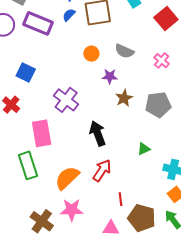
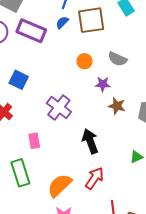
brown star: (124, 98) -> (117, 106), turned -30
pink rectangle: (42, 133) -> (34, 141), size x0.6

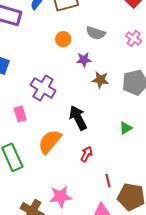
pink rectangle: (34, 141) -> (20, 114), moved
red arrow: (95, 178) -> (87, 154), size x0.7
orange semicircle: (60, 185) -> (50, 142), moved

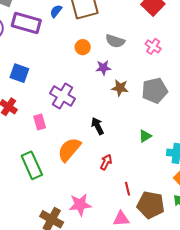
black arrow: (78, 118) -> (97, 126), size x0.7

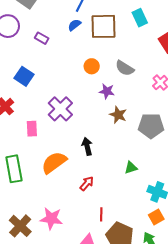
purple rectangle: (26, 23) -> (42, 38), moved, size x0.5

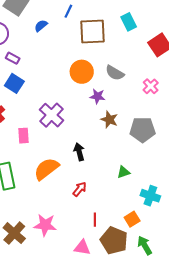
blue semicircle: (74, 25) -> (41, 26), moved
purple rectangle: (42, 38) -> (13, 58), moved
orange circle: (92, 66) -> (82, 72), size x1.5
orange square: (156, 217) -> (132, 219), moved

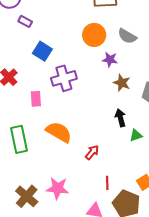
blue square: (14, 83) -> (42, 51), moved
purple cross: (51, 115) -> (64, 78), turned 30
black arrow: (79, 152) -> (120, 118), moved
orange semicircle: (46, 169) -> (59, 132), turned 68

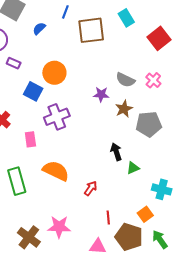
orange circle: (94, 35) -> (54, 73), moved
gray semicircle: (127, 36) -> (125, 80), moved
brown star: (122, 83) -> (124, 109), moved, turned 30

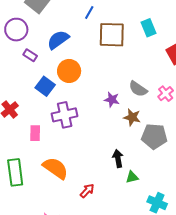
blue semicircle: (39, 28) -> (58, 40), moved, size x1.6
brown star: (124, 109) -> (132, 117), turned 30

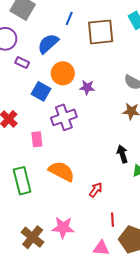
blue line: (89, 13) -> (69, 19), moved
purple star: (112, 100) -> (87, 87), moved

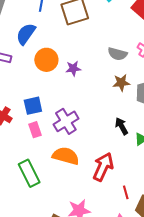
blue square: (41, 91) -> (33, 106), moved, turned -30
purple cross: (64, 117) -> (66, 121), moved
red arrow: (96, 190) -> (103, 167), size x1.8

